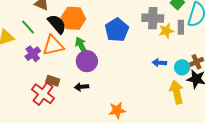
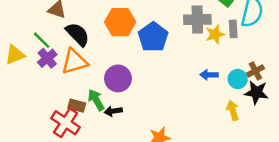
orange hexagon: (73, 18) -> (120, 22), moved
green arrow: (81, 46) -> (96, 100), moved
purple cross: (33, 54) -> (47, 58), moved
yellow arrow: (177, 92) -> (233, 110), size x0.7

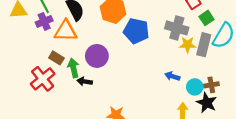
gray rectangle: (233, 29) -> (204, 45), size x1.5
blue pentagon: (153, 37) -> (136, 31), turned 30
brown rectangle: (77, 106) -> (56, 58), moved

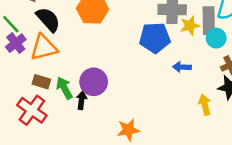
blue pentagon: (136, 31) -> (155, 38), moved
purple circle: (97, 56) -> (94, 82), moved
black arrow: (85, 81) -> (82, 100), turned 104
cyan circle: (195, 87) -> (216, 38), moved

